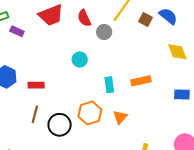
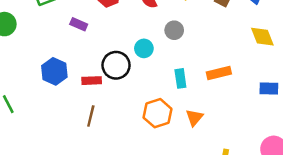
purple rectangle: (17, 31) -> (79, 24), moved
gray circle: (104, 32) -> (174, 30), moved
black circle: (60, 125) -> (116, 65), moved

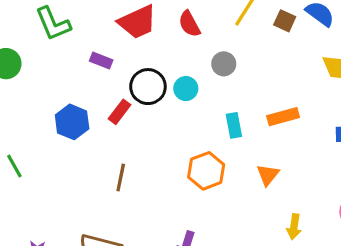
black circle: (116, 65) -> (148, 87), moved
red rectangle: (92, 81) -> (119, 112), moved, turned -48
orange triangle: (194, 118) -> (268, 175), moved

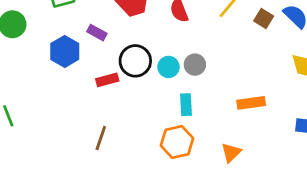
gray circle: (224, 64) -> (195, 65), moved
red rectangle: (119, 112) -> (107, 80), turned 30
blue hexagon: (72, 122) -> (65, 51), moved
cyan rectangle: (234, 125) -> (186, 105), moved

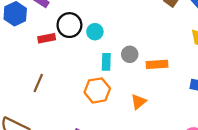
gray circle: (195, 65) -> (130, 54), moved

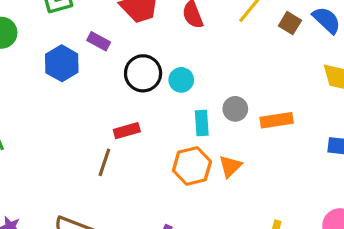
red rectangle: (47, 38) -> (127, 131), moved
orange triangle: (138, 102) -> (230, 166), moved

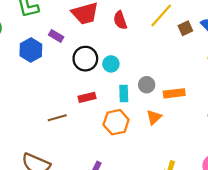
brown square: (290, 23) -> (185, 28), turned 32
red rectangle: (127, 131) -> (87, 97), moved
brown line: (104, 162) -> (57, 118), turned 54
orange triangle: (230, 166) -> (154, 117), moved

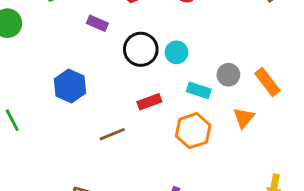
blue hexagon: (31, 50) -> (70, 86), moved
cyan rectangle: (124, 93) -> (199, 90), turned -63
orange rectangle: (174, 93) -> (267, 82), turned 66

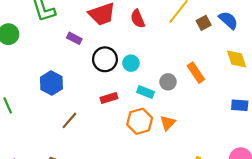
orange rectangle: (267, 82) -> (196, 73), moved
orange triangle: (244, 118) -> (168, 123), moved
brown line: (112, 134) -> (69, 120), moved, turned -30

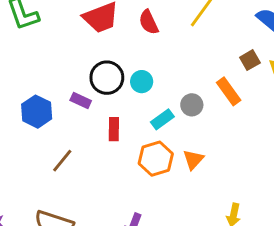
brown square: (204, 23) -> (250, 60), moved
purple rectangle: (74, 38) -> (81, 101), moved
cyan rectangle: (146, 92) -> (162, 119), turned -56
red rectangle: (109, 98) -> (114, 129), turned -70

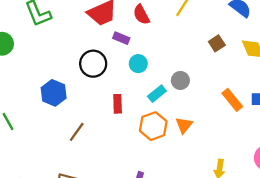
brown square: (250, 60) -> (217, 43), moved
black circle: (107, 78) -> (93, 64), moved
orange rectangle: (229, 91) -> (232, 100), moved
purple rectangle: (81, 101) -> (121, 38), moved

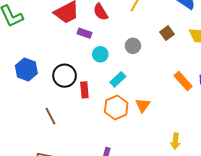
black circle: (93, 64) -> (65, 76), moved
gray circle: (180, 80) -> (133, 46), moved
blue hexagon: (54, 93) -> (26, 69), moved
brown line: (77, 132) -> (51, 116), turned -60

